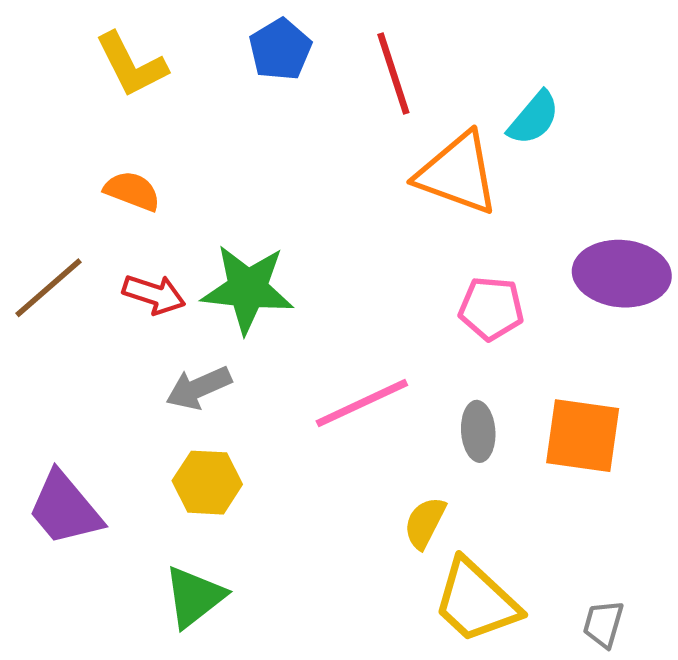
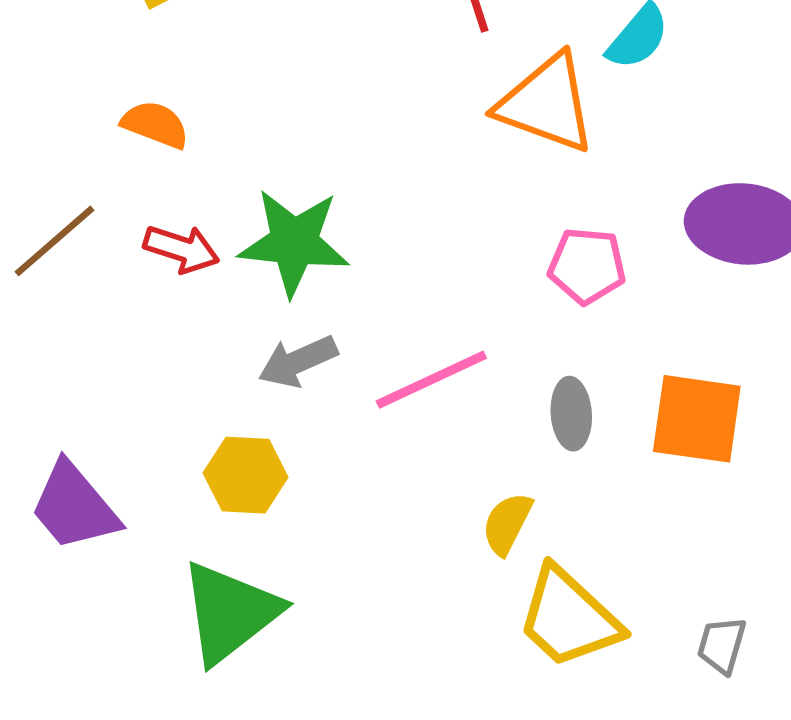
gray arrow: (199, 388) -> (298, 361), moved
green triangle: (194, 597) -> (230, 612), size x1.4

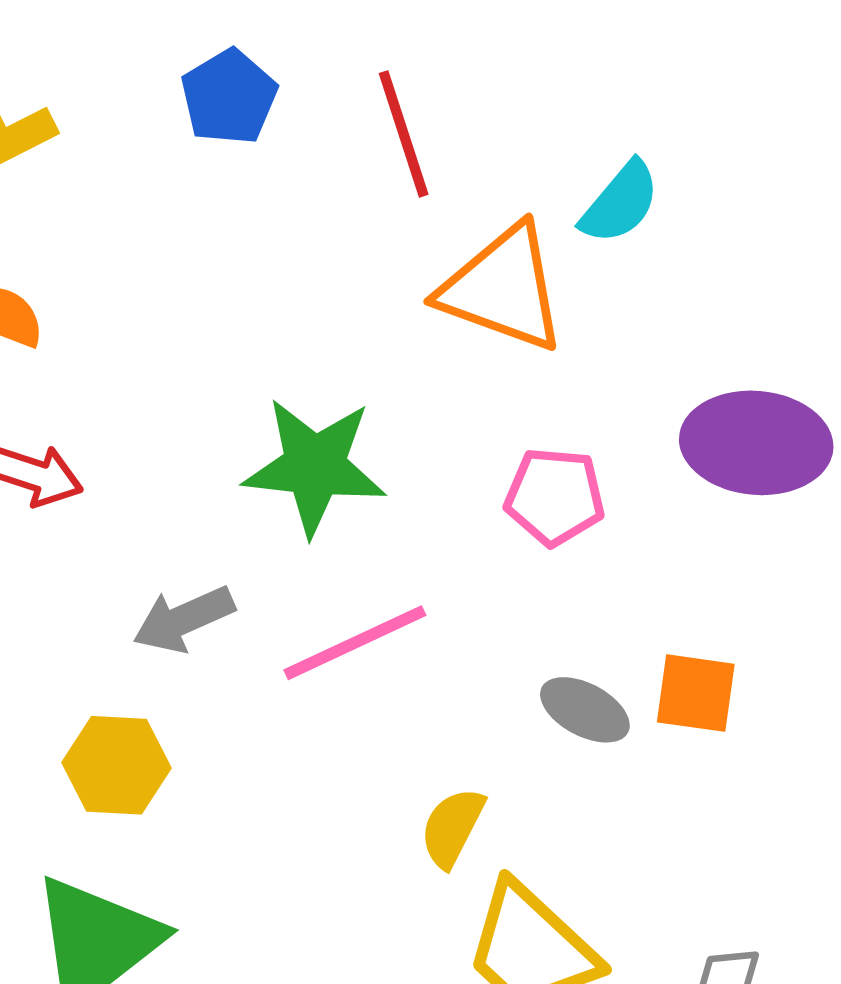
green star: (294, 242) -> (315, 466), moved
gray ellipse: (571, 414) -> (585, 710), moved, turned -58
orange square: (697, 419) -> (696, 693), size x0.7

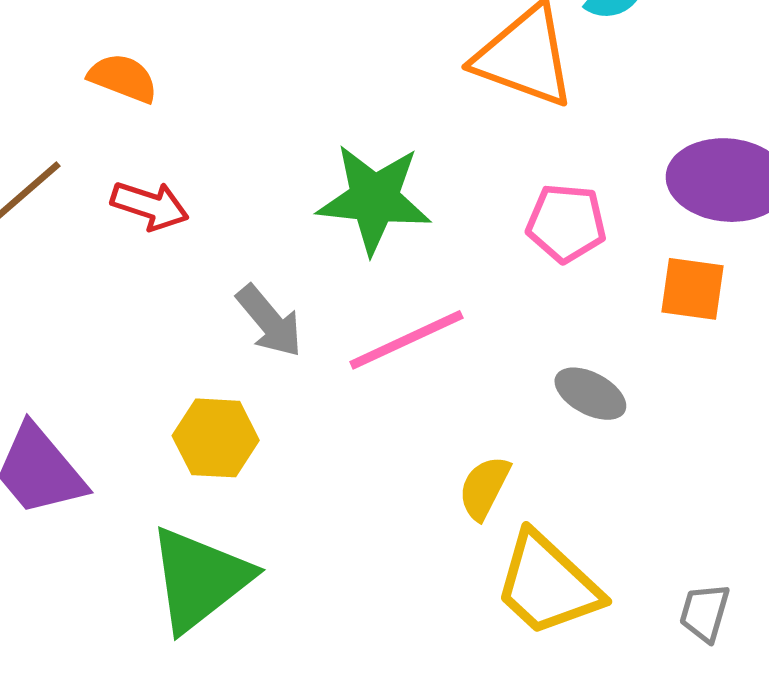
gray arrow: (184, 619) -> (269, 321), turned -106
orange square: (696, 693) -> (693, 289), moved

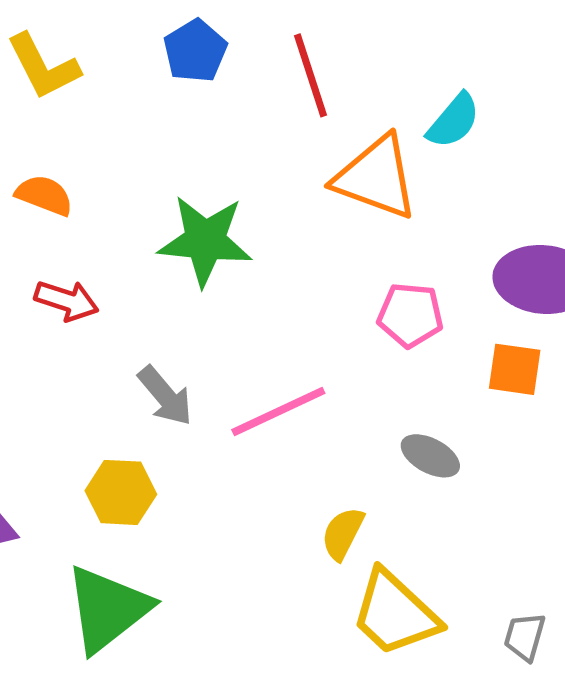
green star: (374, 199) -> (205, 241), moved

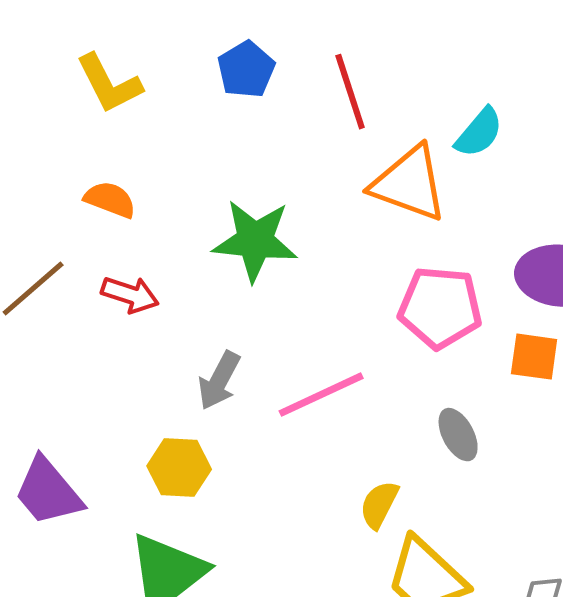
pink pentagon: (410, 315) -> (440, 308), size x1.4
gray arrow: (165, 396) -> (219, 381), turned 68
gray ellipse: (430, 456) -> (458, 435), turned 34

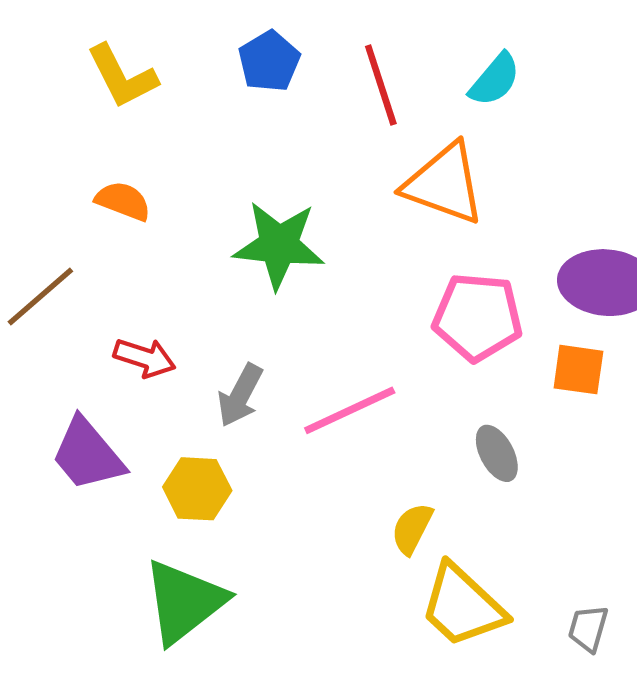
cyan semicircle: (479, 133) -> (495, 80), moved
red arrow: (130, 295) -> (145, 358), moved
purple trapezoid: (48, 492) -> (88, 454), moved

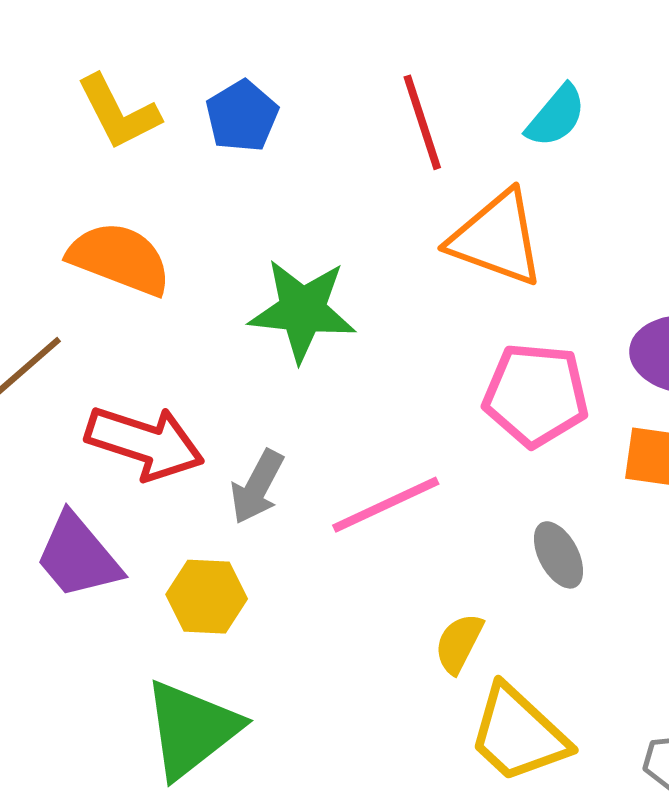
blue pentagon: (269, 61) -> (242, 116), moved
orange semicircle: (123, 201) -> (120, 259), size x1.6
red arrow: (145, 358) -> (145, 443), size x1.6

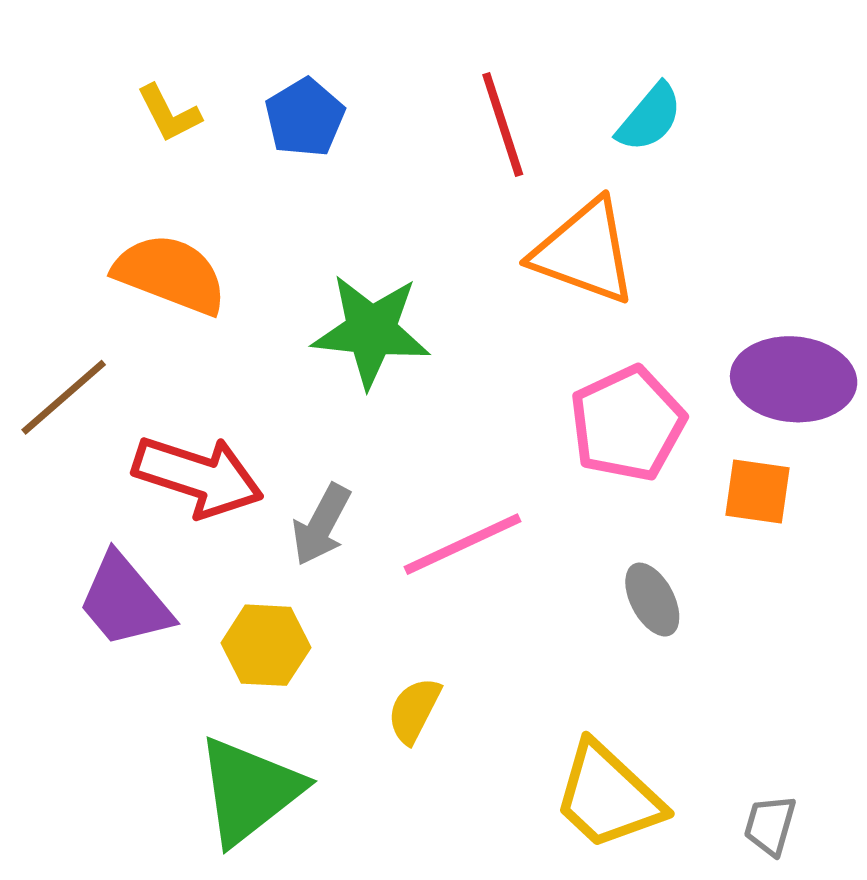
yellow L-shape: (118, 112) -> (169, 113), size x0.7
pink pentagon: (536, 395) -> (627, 424), turned -30
yellow semicircle: (459, 643) -> (414, 710), moved

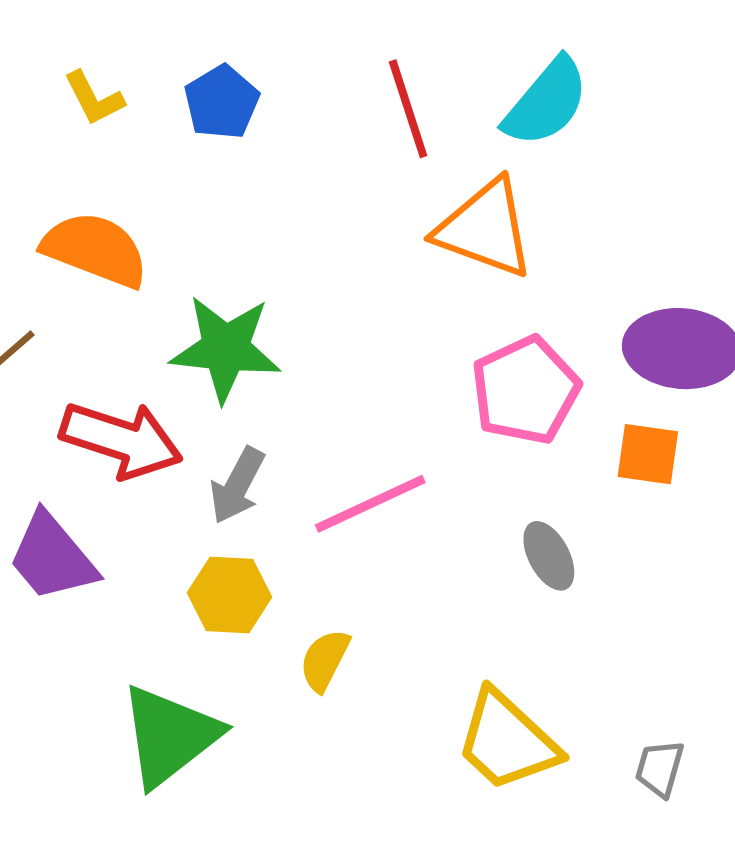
cyan semicircle: (650, 118) -> (546, 102), size x1.4
green star: (371, 331) -> (226, 349), moved
yellow hexagon: (266, 645) -> (229, 595), moved

